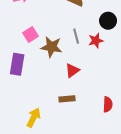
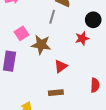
gray line: (76, 36) -> (52, 17), moved, turned 32
red semicircle: (108, 105) -> (95, 85), moved

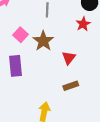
brown star: (41, 45) -> (43, 41), turned -30

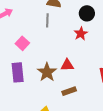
brown star: (43, 41) -> (47, 72), moved
red triangle: (69, 58) -> (67, 65), turned 48

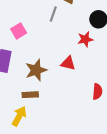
red triangle: (67, 65) -> (68, 63), moved
brown rectangle: (69, 91) -> (30, 95), moved

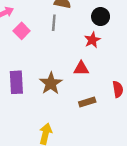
pink square: (19, 31) -> (22, 31), moved
brown rectangle: (30, 95) -> (87, 102), moved

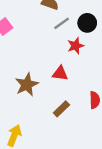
gray line: (54, 23) -> (62, 23), moved, turned 42
brown rectangle: (87, 102) -> (61, 109), turned -35

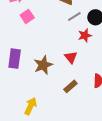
red triangle: (60, 73) -> (71, 57), turned 40

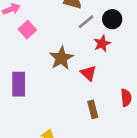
brown star: (43, 65) -> (61, 58), moved
brown rectangle: (70, 86) -> (93, 109), turned -56

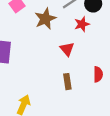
brown star: (61, 58) -> (45, 19), moved

